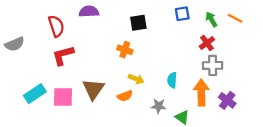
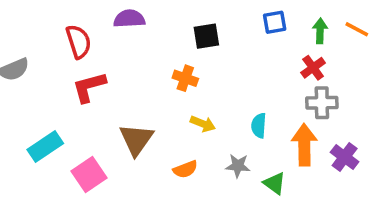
green arrow: (211, 19) -> (320, 31), turned 32
orange semicircle: (125, 96) -> (185, 169), moved
pink square: (63, 97) -> (89, 175), moved, turned -35

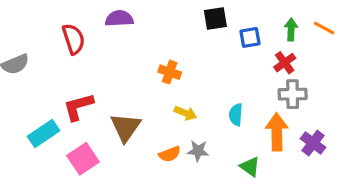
blue square: (275, 22) -> (250, 37), moved
black square: (206, 36) -> (215, 19), moved
red L-shape: (89, 87) -> (78, 107), moved
gray star: (238, 166) -> (198, 151), moved

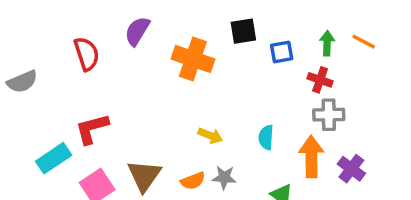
purple semicircle: (119, 19) -> (137, 31), turned -56
red cross: (285, 63) -> (320, 80), turned -35
orange cross: (170, 72) -> (193, 59), moved, size x1.6
brown triangle: (126, 127) -> (144, 176), moved

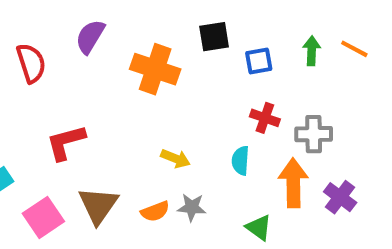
red cross: (320, 80) -> (265, 118), moved
red L-shape: (92, 129) -> (66, 142), moved

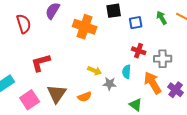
green arrow: (312, 51) -> (162, 18), turned -32
orange arrow: (293, 183) -> (153, 83), turned -30
gray star: (192, 207) -> (110, 84), moved

